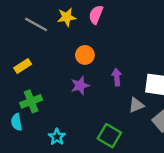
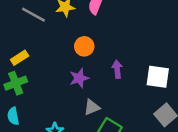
green cross: (31, 101) -> (16, 83), moved
gray triangle: (136, 105) -> (92, 107), moved

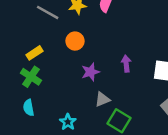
orange circle: (84, 46) -> (75, 41), moved
green cross: (16, 83) -> (31, 77), turned -36

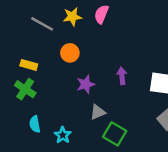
yellow rectangle: (35, 53) -> (29, 65), turned 49
cyan semicircle: (29, 108) -> (35, 124), moved

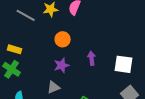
orange circle: (70, 53) -> (63, 39), moved
gray triangle: (98, 112) -> (54, 87), moved

